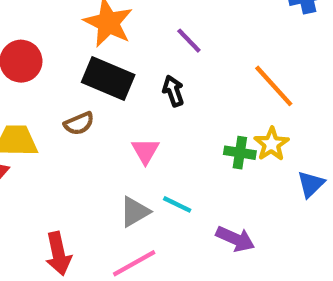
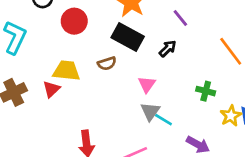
black arrow: (173, 91) -> (168, 49), turned 60
yellow star: (271, 144) -> (231, 116), moved
gray triangle: (135, 212) -> (150, 111), moved, turned -30

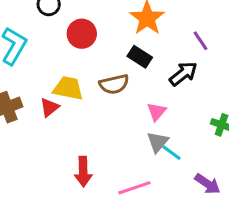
black rectangle: (128, 37) -> (140, 57), size x0.7
black arrow: (168, 49) -> (183, 74), size x1.4
brown semicircle: (107, 63) -> (114, 84), size x1.4

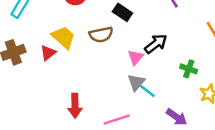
black arrow: (183, 74) -> (156, 44), moved
yellow trapezoid: (68, 88) -> (64, 37), turned 30

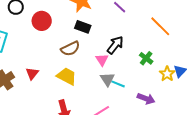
yellow trapezoid: (64, 37) -> (67, 76), moved
green cross: (189, 69) -> (146, 58), turned 32

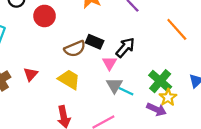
black rectangle: (83, 27) -> (95, 42), moved
green cross: (146, 58) -> (160, 81), moved, size x1.5
yellow star: (167, 74) -> (168, 97), moved

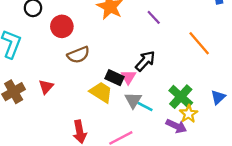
black rectangle: (95, 42) -> (114, 78), moved
brown semicircle: (75, 49) -> (78, 55), moved
yellow trapezoid: (69, 79) -> (101, 92), moved

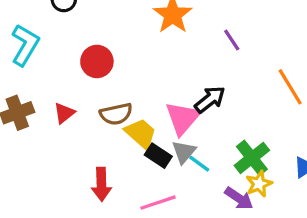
red circle: (62, 26) -> (97, 61), moved
brown semicircle: (78, 55) -> (116, 114), moved
pink triangle: (128, 77) -> (183, 118), size x1.6
black rectangle: (114, 78) -> (158, 156), moved

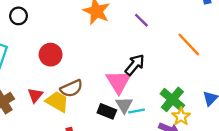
yellow trapezoid: (141, 134) -> (57, 102), moved
cyan line: (199, 164) -> (137, 111), turned -35

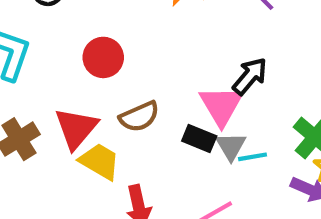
red triangle: (35, 95) -> (76, 128), size x1.6
yellow trapezoid: (57, 102) -> (100, 161), moved
black rectangle: (107, 111) -> (199, 138), moved

